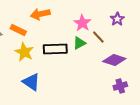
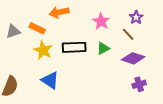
brown line: (98, 37) -> (128, 34), moved
green triangle: (79, 43) -> (103, 48), moved

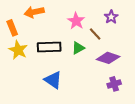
orange rectangle: (37, 28) -> (12, 28), turned 42
brown line: (128, 34) -> (95, 34), moved
blue triangle: (50, 80) -> (53, 80), moved

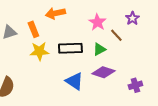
yellow star: (18, 50) -> (39, 51), turned -30
purple diamond: (108, 58) -> (103, 72), moved

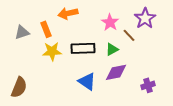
purple star: (132, 18) -> (145, 18), size x1.5
purple diamond: (103, 72) -> (116, 72), turned -30

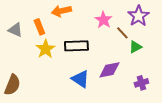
gray triangle: (22, 32) -> (15, 30), turned 42
green triangle: (112, 49) -> (135, 47), moved
yellow star: (52, 51) -> (45, 49), turned -30

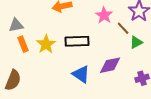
orange rectangle: (39, 27) -> (23, 44), moved
gray triangle: (15, 30) -> (16, 25), turned -35

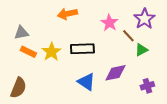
orange rectangle: (23, 44) -> (28, 52), turned -42

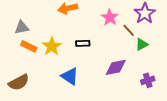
black rectangle: (82, 49) -> (83, 43), size x0.6
blue triangle: (86, 82) -> (70, 76), moved
brown semicircle: (18, 88) -> (19, 82), turned 40

